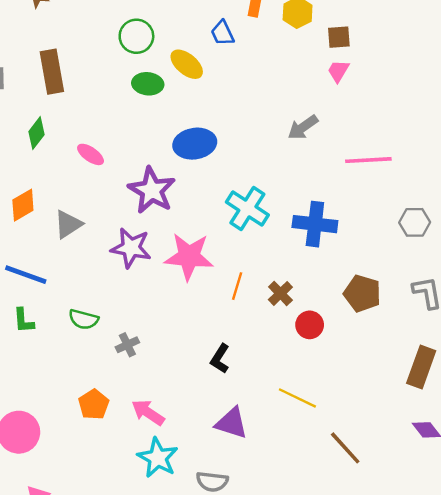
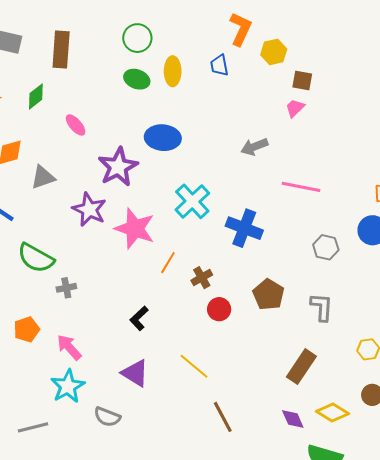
blue trapezoid: (223, 33) -> (219, 65), moved
yellow ellipse: (187, 64) -> (173, 71), turned 36
green semicircle: (84, 319) -> (36, 258), size x1.5

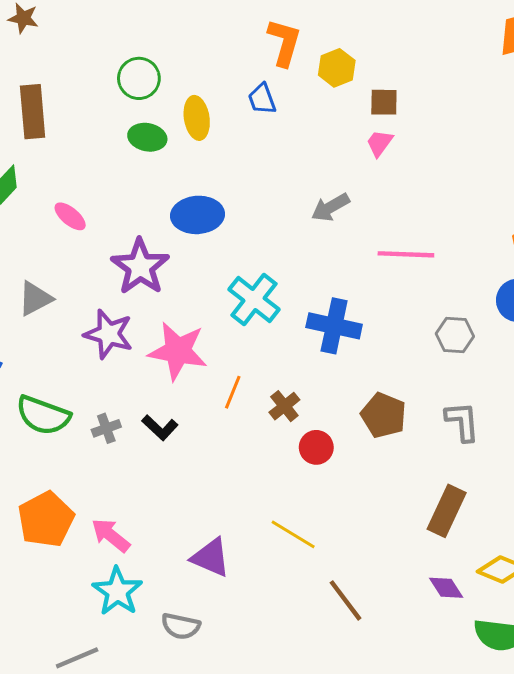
gray cross: (66, 288) -> (106, 428), moved
black L-shape: (139, 318) -> (160, 428), moved, turned -85
orange pentagon: (27, 329) -> (46, 519), size x1.5

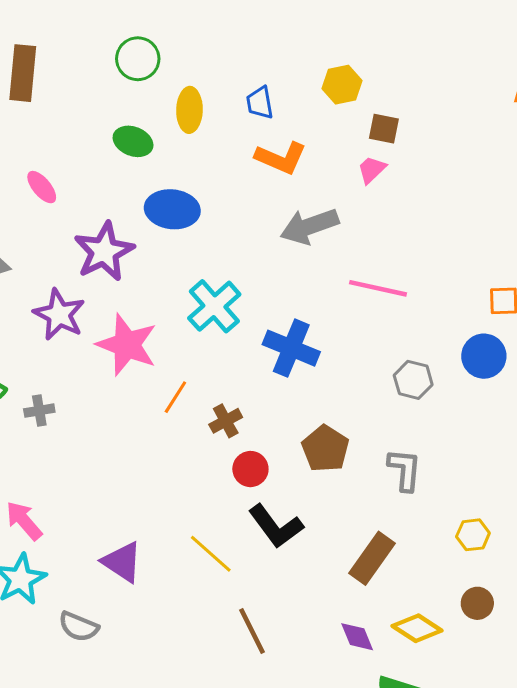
orange L-shape: (284, 42) -> (281, 158), moved, turned 87
green ellipse: (147, 137) -> (133, 141), moved
gray arrow: (330, 207) -> (309, 226), size x1.4
black L-shape: (160, 428) -> (276, 526), moved, size x1.5

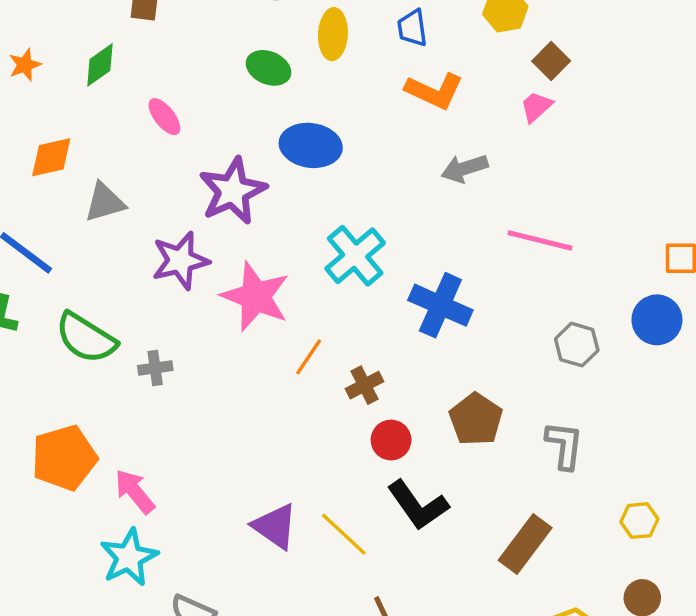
brown square: (384, 129) -> (551, 61), turned 32
gray arrow: (309, 226) -> (465, 169), size x0.7
purple star: (59, 315) -> (180, 261), turned 30
purple triangle: (122, 562) -> (275, 526), moved

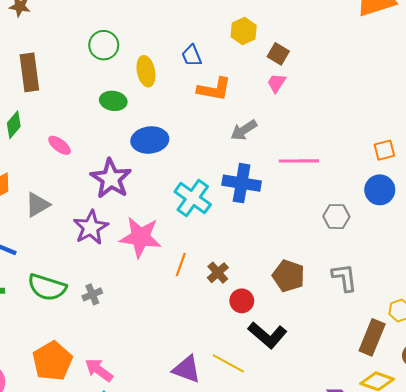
blue cross: (440, 305) -> (242, 183), moved
brown rectangle: (525, 544) -> (372, 337), moved

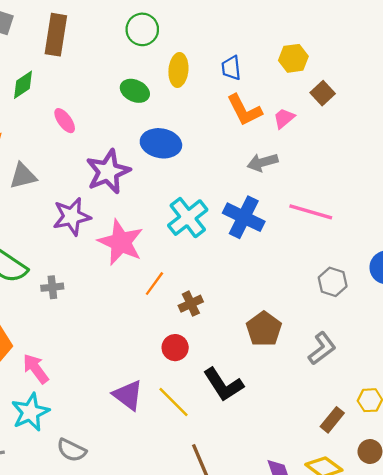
pink trapezoid: (276, 83) -> (284, 118), moved
orange L-shape: (214, 89) -> (244, 110), turned 36
gray L-shape: (344, 278) -> (322, 348), turned 44
red circle: (242, 301) -> (175, 348), moved
brown rectangle: (372, 337) -> (332, 420), size x0.7

